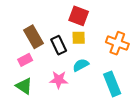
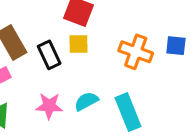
cyan semicircle: (81, 65) -> (86, 101), moved

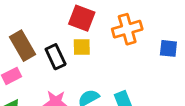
orange cross: (136, 52) -> (127, 29), moved, turned -36

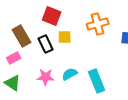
red square: (82, 18) -> (52, 16), moved

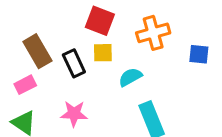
red square: (52, 16) -> (100, 21), moved
cyan semicircle: (70, 74) -> (130, 77), moved

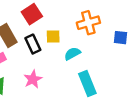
red square: (100, 21) -> (32, 14), moved, turned 36
pink star: (74, 114) -> (33, 79), turned -30

